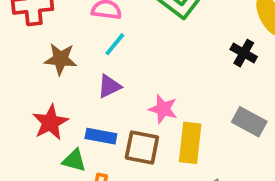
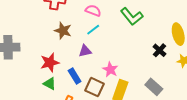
blue rectangle: (101, 136) -> (75, 76), turned 35
green triangle: (74, 160) -> (50, 84), moved

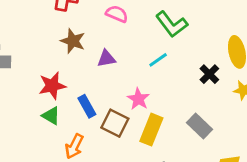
cyan line: (93, 30) -> (158, 60), moved
purple triangle: (85, 51) -> (106, 59), moved

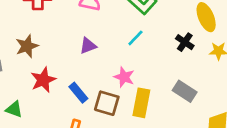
brown star: (73, 41) -> (27, 46), moved, turned -30
green triangle: (51, 116) -> (14, 109), moved

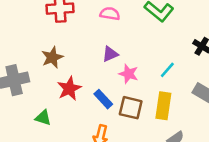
cyan line: (135, 38) -> (167, 70), moved
pink star: (124, 77) -> (129, 74), moved

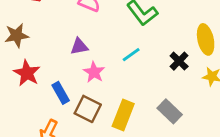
cyan line: (167, 70) -> (131, 55), moved
red star: (69, 89) -> (27, 73), turned -30

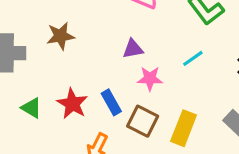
pink star: (94, 72) -> (150, 79), turned -30
red star: (27, 73) -> (72, 104), moved

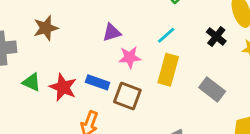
blue rectangle: (111, 102) -> (98, 82), turned -35
green triangle: (31, 108) -> (32, 82), moved
yellow rectangle: (184, 128) -> (168, 70), moved

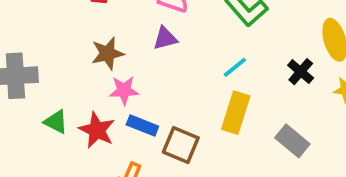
brown star: (46, 28) -> (107, 53), moved
purple triangle: (112, 32) -> (165, 38), moved
pink star: (130, 57) -> (124, 90), moved

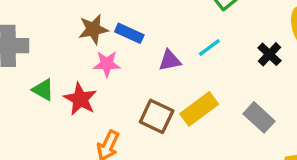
purple triangle: (165, 38) -> (170, 60), moved
yellow rectangle: (236, 113) -> (199, 109), moved, turned 33
blue rectangle: (142, 126) -> (129, 33), moved

